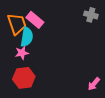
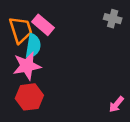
pink star: (22, 53) -> (27, 66), size x1.6

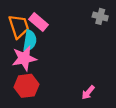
pink arrow: (116, 104) -> (88, 92), moved

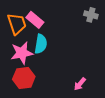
cyan semicircle: (30, 41) -> (41, 44), moved

